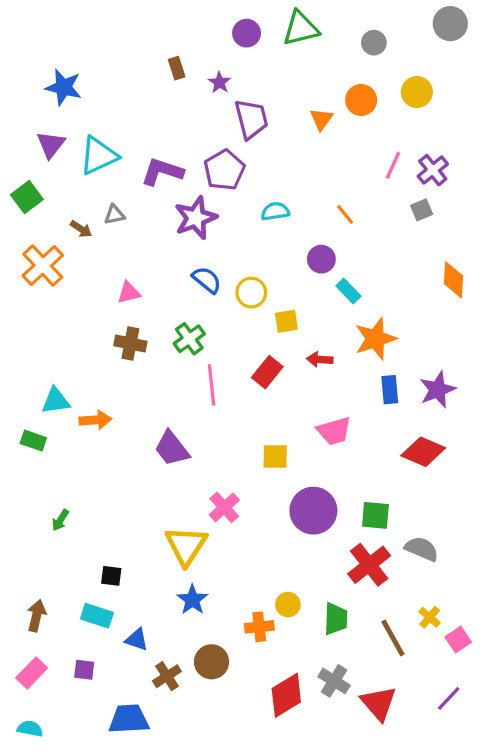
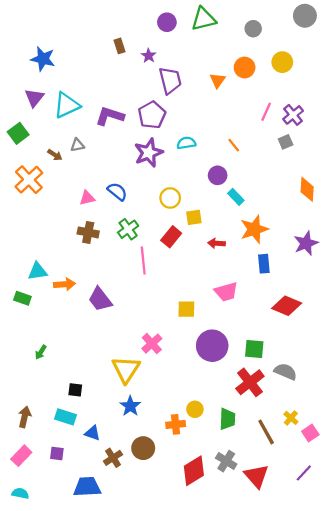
purple star: (196, 218) -> (149, 153), moved
blue semicircle: (207, 280) -> (117, 191), moved
red rectangle: (267, 372) -> (171, 237), moved
purple star: (438, 390) -> (306, 243), moved
purple trapezoid: (172, 449) -> (100, 299), moved

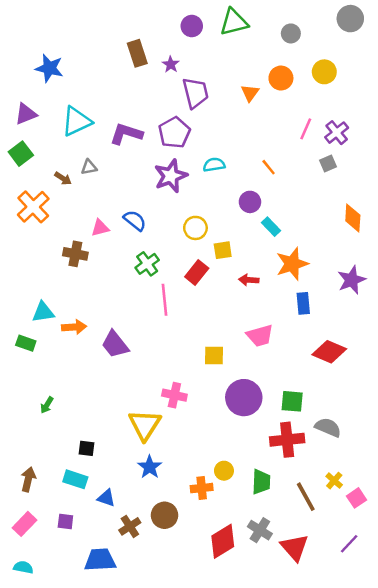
brown rectangle: (119, 46) -> (137, 53), size x1.5
purple triangle: (34, 98) -> (26, 114), moved, turned 30
brown cross: (88, 232) -> (75, 254), moved
pink cross: (152, 344) -> (174, 395), turned -36
red cross: (250, 382) -> (287, 440), turned 32

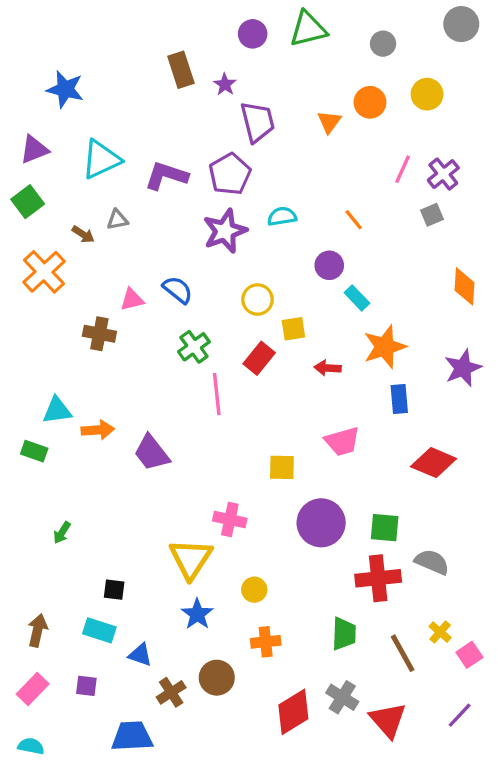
yellow circle: (224, 471) -> (254, 590), moved

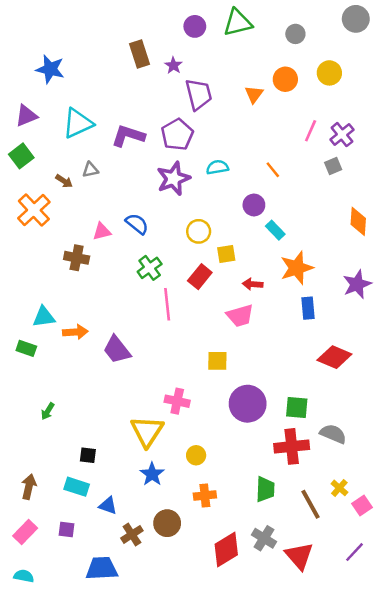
pink trapezoid: (342, 441) -> (240, 316), moved

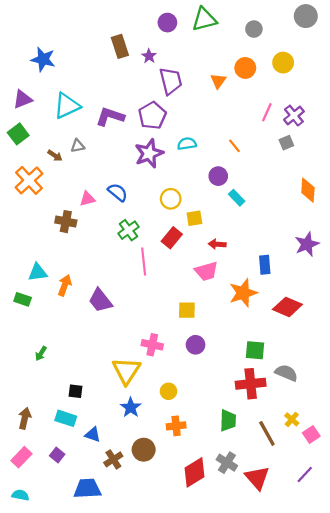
orange star: (297, 268) -> (243, 293), moved
orange arrow: (75, 332) -> (65, 285), turned -66
purple circle: (248, 404) -> (196, 345), moved, size x0.6
purple square: (67, 529) -> (57, 455), turned 32

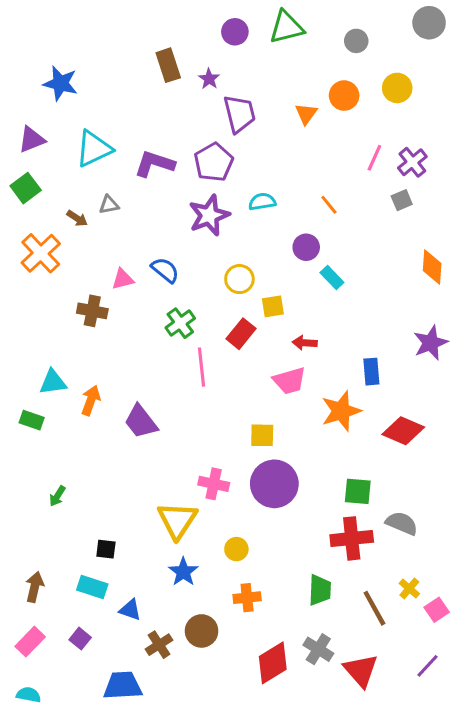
purple circle: (196, 345) -> (274, 484), size x1.8

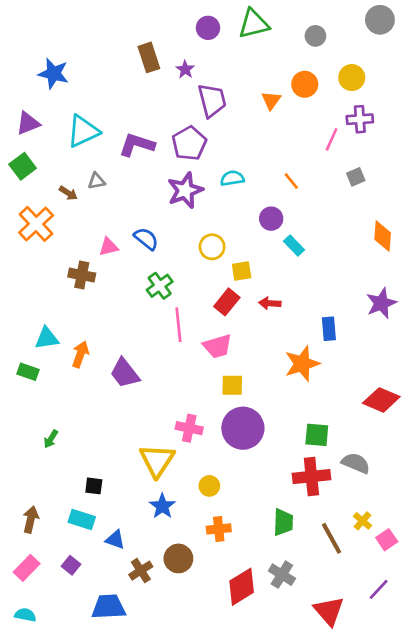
purple cross: (412, 162) -> (360, 119), moved, turned 35
red rectangle: (241, 334) -> (227, 302), moved
pink trapezoid: (289, 381) -> (217, 346), moved
red diamond: (403, 431) -> (381, 400), moved
red triangle: (361, 670) -> (329, 611), moved

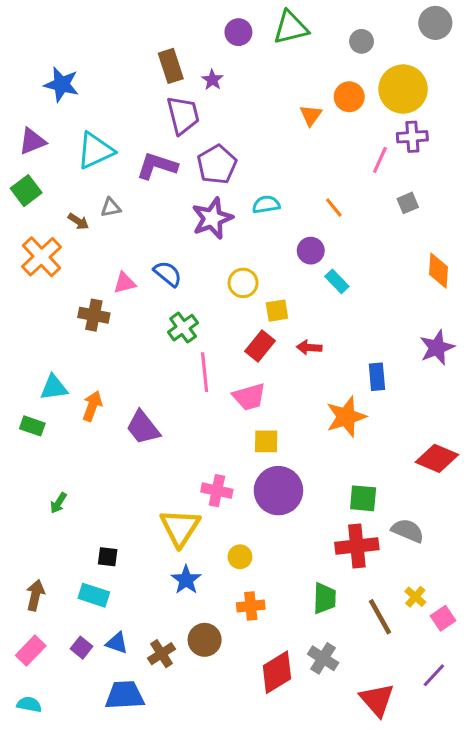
yellow circle: (352, 78) -> (403, 89), size x1.6
purple trapezoid: (212, 100) -> (183, 115), moved
blue triangle: (115, 540) -> (117, 643), moved

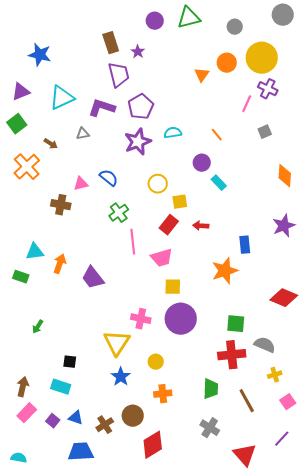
purple cross: (412, 137) -> (268, 89), turned 30
gray triangle: (111, 208) -> (83, 134), moved
yellow cross: (415, 597) -> (275, 375), moved, turned 32
pink rectangle: (31, 651) -> (27, 413), moved
red diamond: (277, 672) -> (153, 445), moved

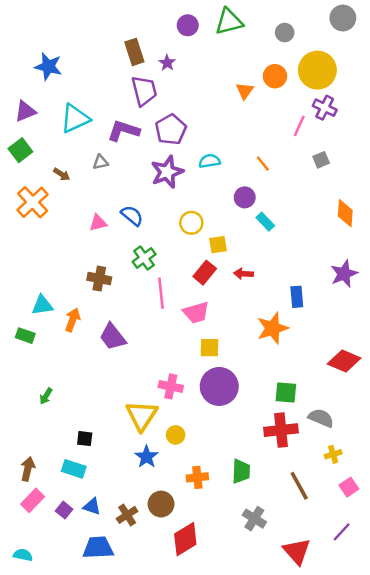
brown cross: (61, 205) -> (99, 279), moved
yellow circle: (156, 362) -> (176, 435), moved
green trapezoid: (211, 389) -> (241, 471), moved

